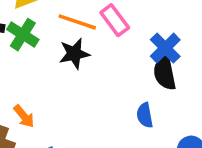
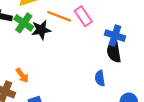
blue cross: (165, 48) -> (115, 36), turned -30
black star: (74, 54) -> (41, 30), moved

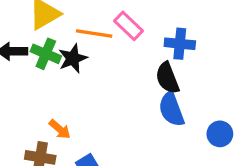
black semicircle: (114, 51) -> (167, 78), moved
blue semicircle: (100, 78) -> (171, 109), size x1.5

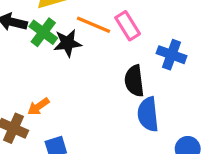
black semicircle: (167, 78) -> (134, 81), moved
orange arrow: (60, 129) -> (38, 107), turned 90

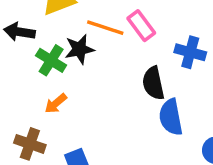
green cross: (43, 32) -> (51, 60), moved
orange arrow: (38, 107) -> (56, 103), moved

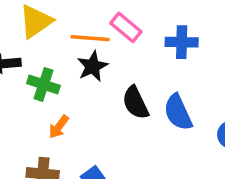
black star: (79, 49) -> (92, 66), moved
black semicircle: (153, 83) -> (135, 103), moved

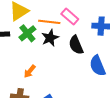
green cross: (43, 84) -> (27, 33), moved, turned 30
black semicircle: (135, 103) -> (76, 45), moved

